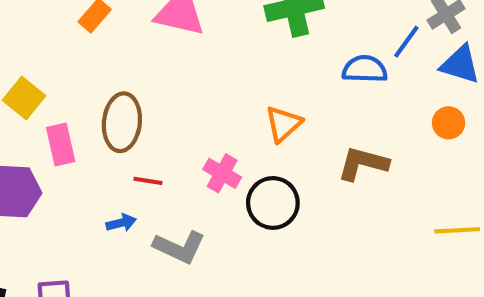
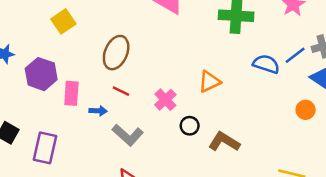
pink rectangle: (61, 145) -> (71, 93), moved
brown L-shape: (363, 164) -> (224, 142), moved
black circle: (273, 203) -> (190, 126), size x0.6

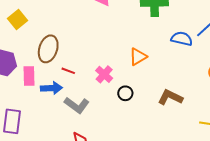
brown ellipse: (116, 53) -> (48, 49), moved
blue arrow: (98, 111) -> (51, 88), size x1.5
brown L-shape: (224, 142) -> (170, 97), moved

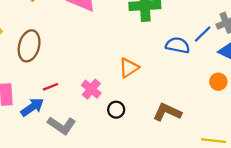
brown ellipse: (48, 49) -> (29, 46), moved
red line: (68, 71) -> (50, 87), turned -40
blue arrow: (51, 88) -> (32, 107), turned -30

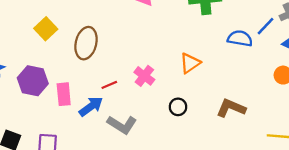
pink cross: (91, 89) -> (144, 76), moved

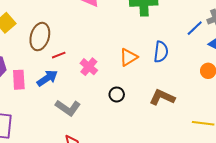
blue semicircle: (240, 38) -> (161, 52), moved, turned 85
red line: (109, 85) -> (59, 55), moved
blue arrow: (91, 106) -> (47, 78), moved

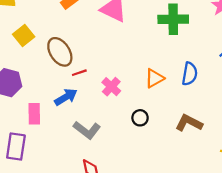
brown ellipse: (40, 37) -> (60, 52), turned -52
pink rectangle: (19, 80) -> (34, 114), moved

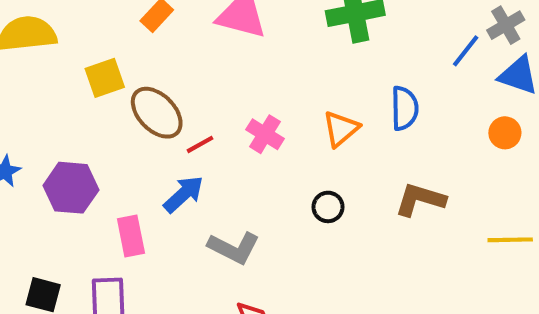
yellow square: (24, 36) -> (105, 78), moved, turned 30
pink cross: (111, 87) -> (265, 134), moved

